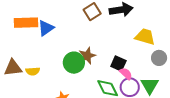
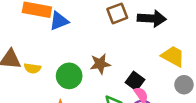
green circle: (74, 63) -> (69, 76), moved

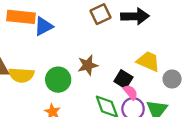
yellow trapezoid: (173, 56) -> (148, 61), moved
yellow semicircle: (32, 68) -> (21, 75), size x1.5

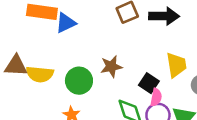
yellow trapezoid: (148, 61) -> (176, 65), turned 55
pink semicircle: (131, 92) -> (156, 97), turned 49

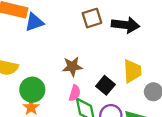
green circle: (79, 81) -> (32, 90), moved
pink semicircle: (156, 97) -> (75, 93), moved

